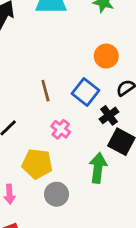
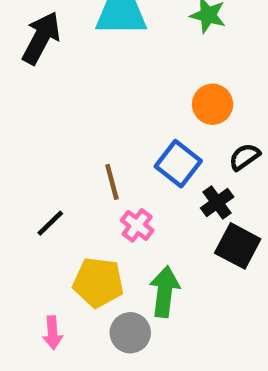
brown line: (45, 91) -> (112, 182), moved
green arrow: (98, 168) -> (165, 292), moved

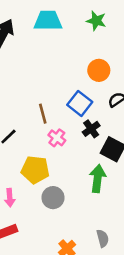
black cross: (217, 203) -> (91, 129), moved
green arrow: (165, 292) -> (98, 179), moved

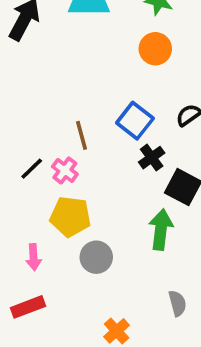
orange circle: (99, 70) -> (155, 49), moved
pink cross: (57, 138) -> (65, 170), moved
gray semicircle: (103, 238) -> (177, 303), moved

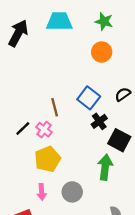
yellow pentagon: (70, 217) -> (48, 159), turned -30
pink arrow: (34, 257) -> (42, 192), moved
gray circle: (96, 257) -> (72, 192), moved

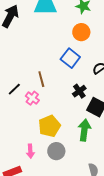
blue square: (89, 98) -> (70, 58), moved
black line: (23, 128) -> (14, 89), moved
yellow pentagon: (48, 159) -> (49, 126), moved

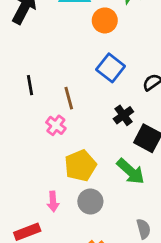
orange circle: (81, 32) -> (105, 20), moved
black line: (14, 89) -> (30, 85), moved, turned -56
green arrow: (84, 130) -> (131, 171), turned 125

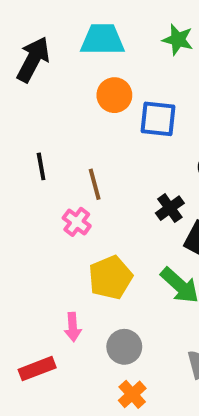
orange circle: (105, 20) -> (114, 95), moved
blue square: (111, 68) -> (158, 119), moved, turned -32
gray circle: (90, 202) -> (124, 347), moved

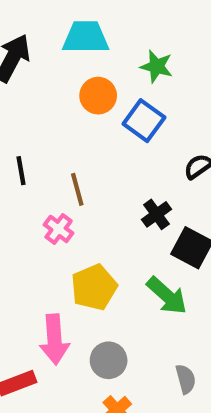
green star: (178, 40) -> (156, 66), moved
blue square: (158, 119) -> (144, 121), turned 30
pink arrow: (73, 327) -> (54, 339), size x1.6

